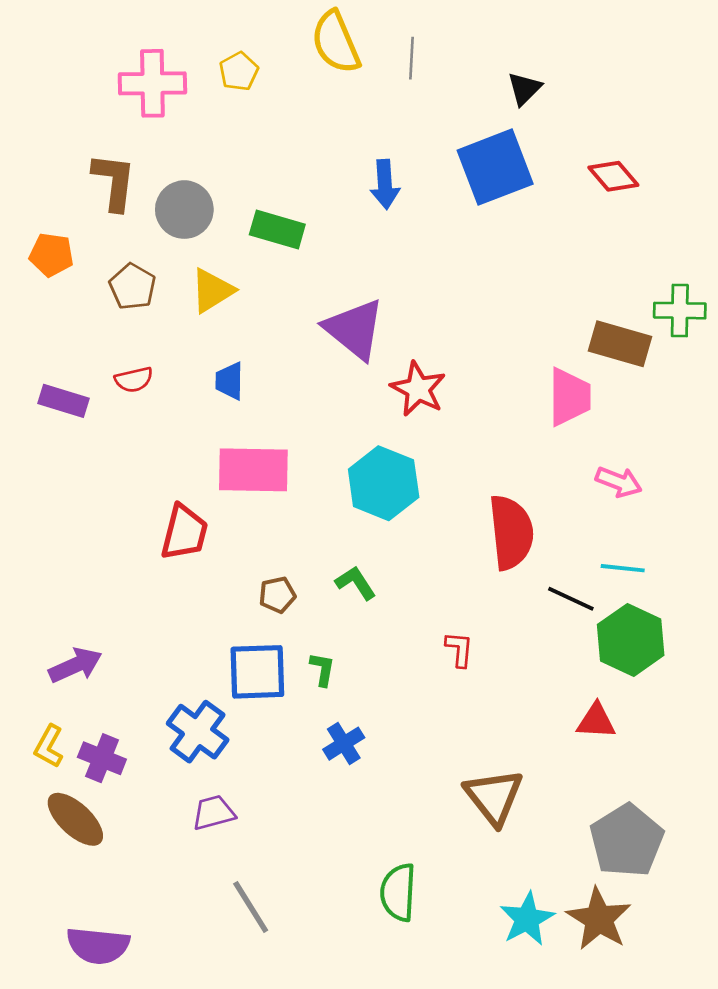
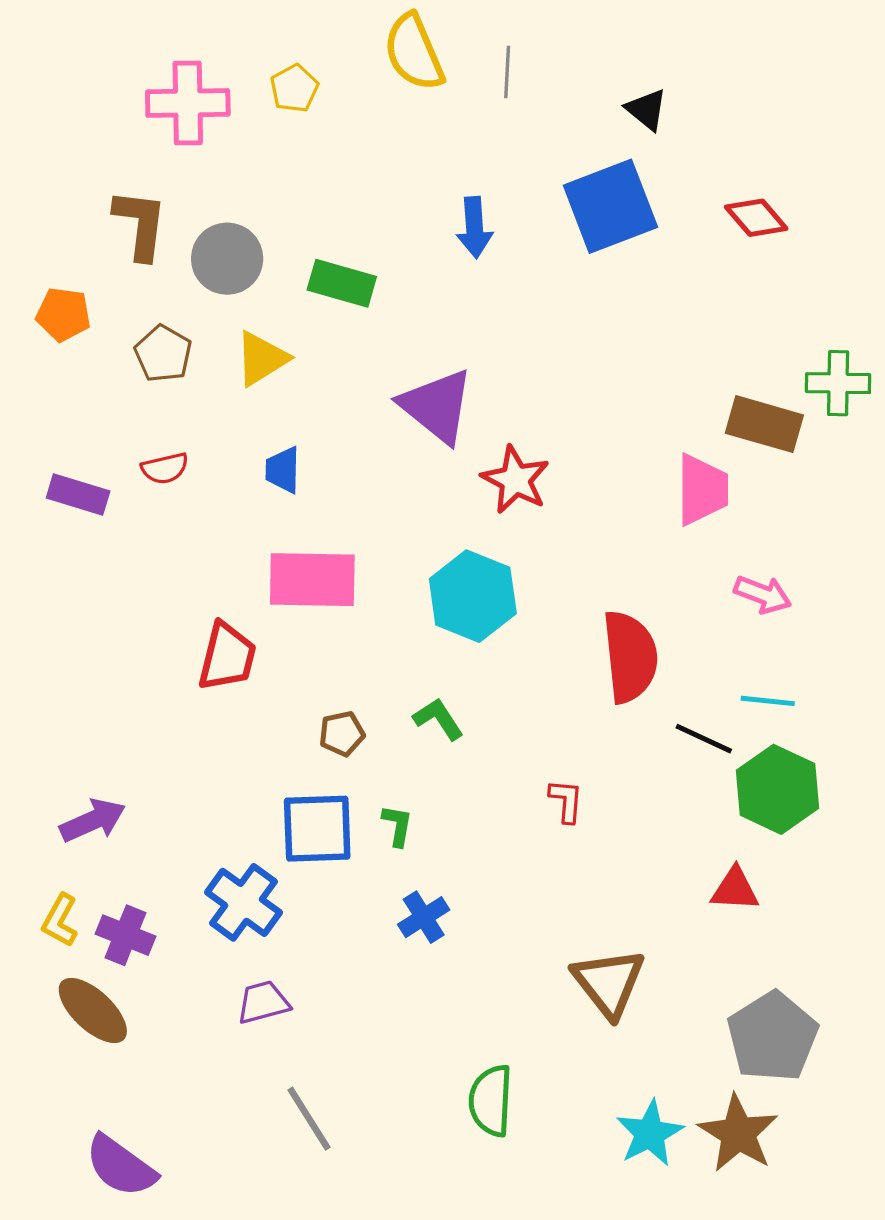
black triangle: (524, 89) -> (646, 110), turned -36
purple semicircle: (98, 945) -> (121, 1166), turned 30

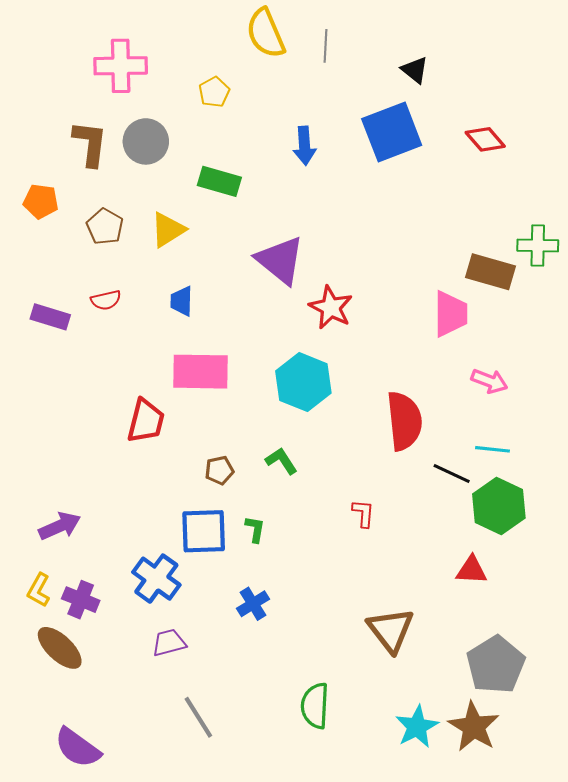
yellow pentagon: (294, 88) -> (214, 92), moved
gray circle: (227, 259) -> (146, 141), moved
blue cross: (424, 917) -> (253, 604), moved

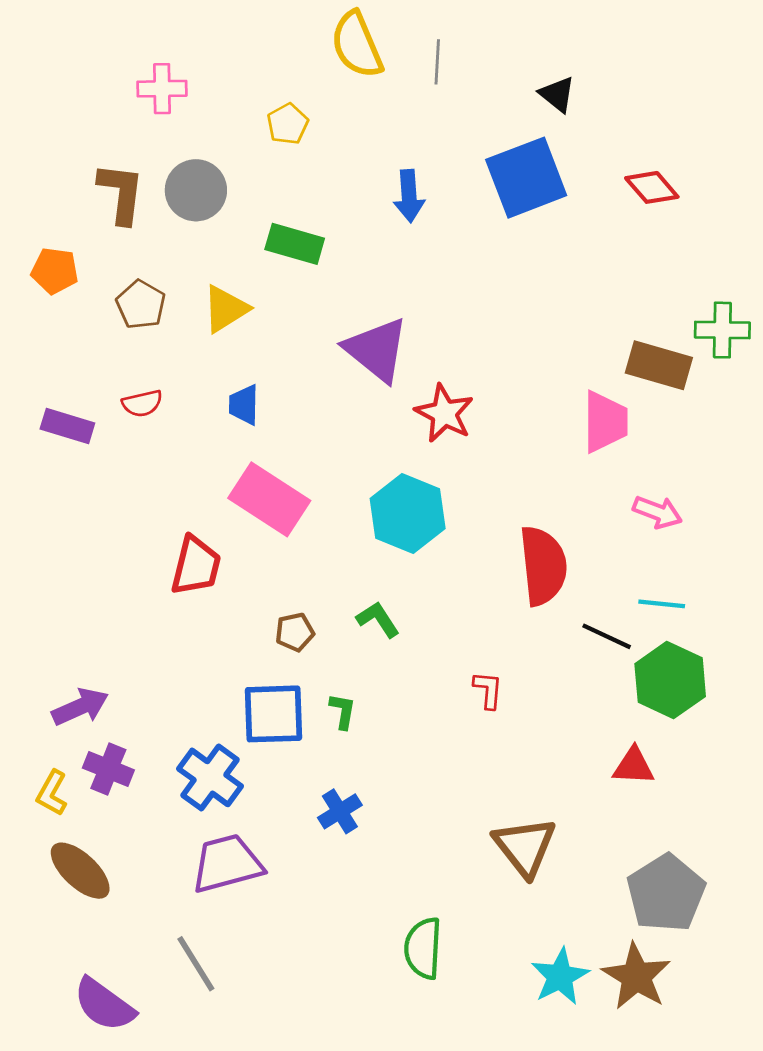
pink cross: (121, 66) -> (162, 89), size x0.7
pink rectangle: (200, 372) -> (269, 499), turned 32
purple cross: (81, 600) -> (108, 769), moved
purple trapezoid: (169, 643) -> (227, 864), size x1.6
gray line: (198, 717) -> (196, 964), moved

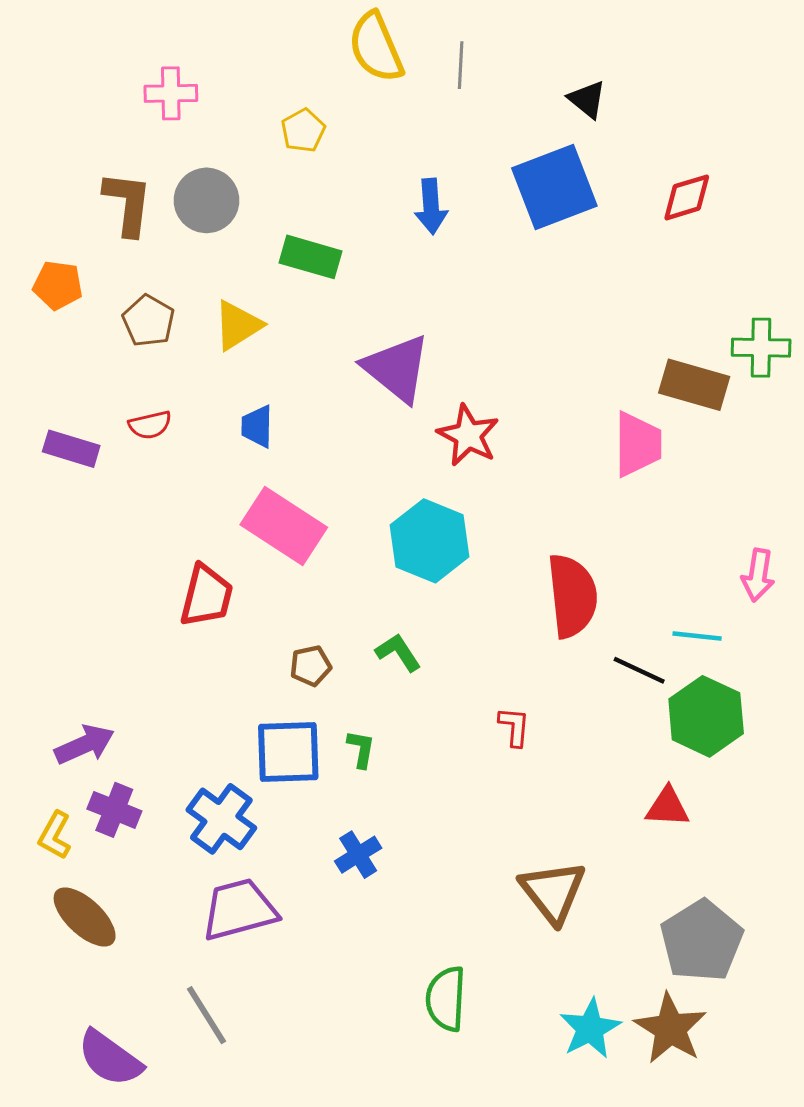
red diamond: (652, 187) -> (687, 197), turned -66
pink arrow: (657, 512) -> (758, 575), moved, turned 78

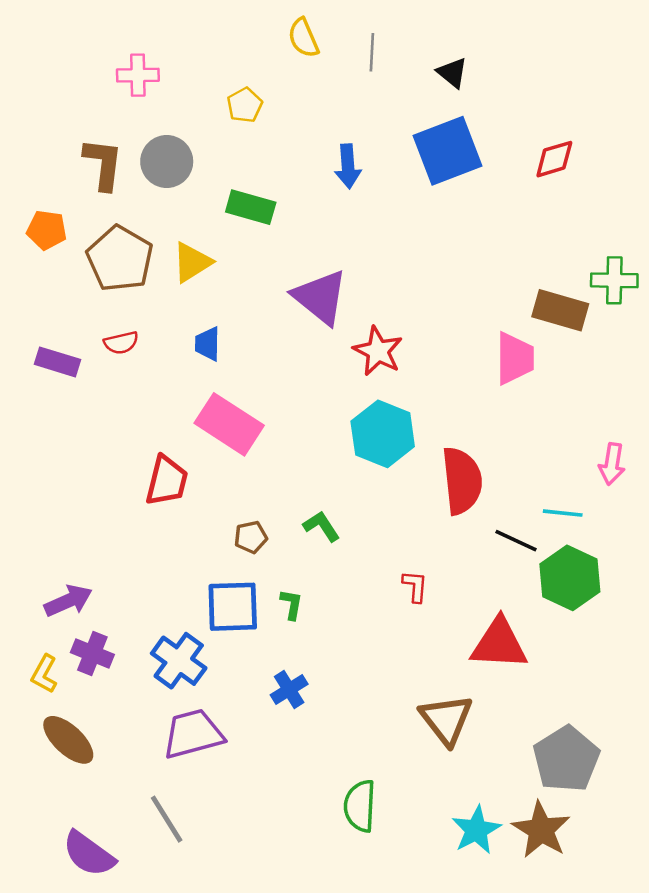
yellow semicircle: (376, 47) -> (304, 38), size x0.7
black triangle: (587, 99) -> (452, 73), moved
brown pentagon: (149, 321) -> (120, 259), size x1.6
cyan hexagon: (430, 541) -> (383, 434), moved
red triangle: (667, 807) -> (499, 644), moved, size x1.6

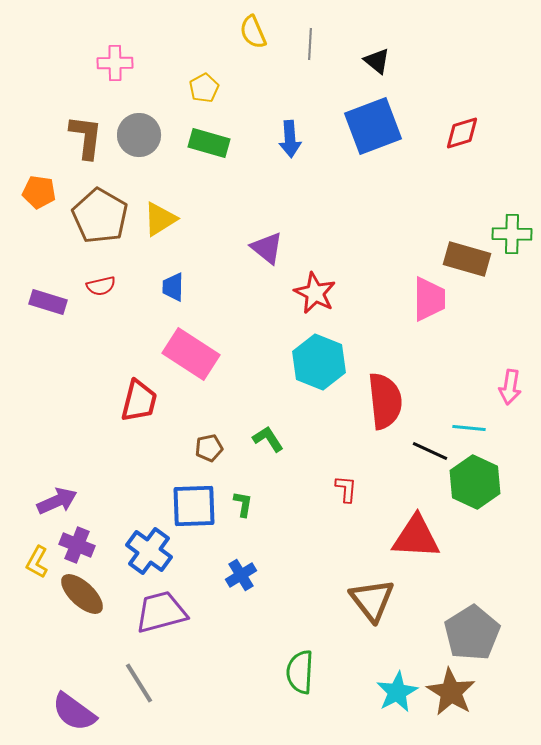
green rectangle: (251, 207) -> (209, 143), moved
purple triangle: (320, 297) -> (267, 248), size x0.7
brown ellipse: (68, 740) -> (82, 594), moved

